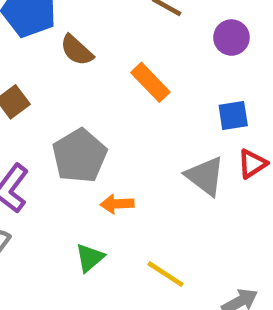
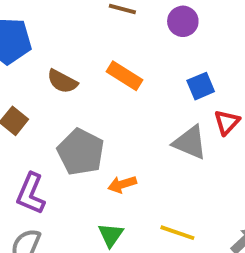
brown semicircle: (77, 50) -> (62, 81), moved

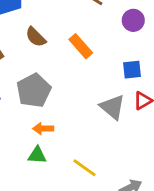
orange arrow: (122, 184) -> (43, 129), moved
green triangle: (111, 235) -> (37, 155), turned 42

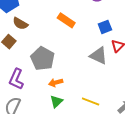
brown semicircle: (36, 37) -> (20, 23), moved
green triangle: (37, 155) -> (56, 102), turned -32

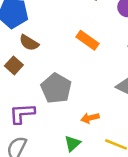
purple L-shape: (16, 79) -> (22, 113), turned 60
orange arrow: (56, 83) -> (90, 118), moved

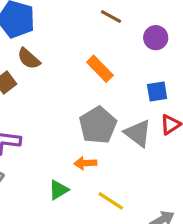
gray pentagon: (56, 88) -> (98, 125), moved

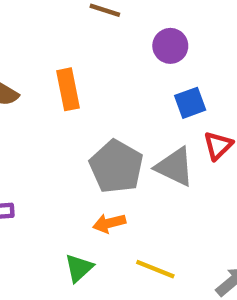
purple circle: (156, 38) -> (170, 46), moved
orange rectangle: (100, 69) -> (68, 89), moved, turned 44

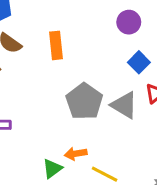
blue square: (190, 103) -> (139, 62), turned -30
orange arrow: (109, 223) -> (76, 154), moved

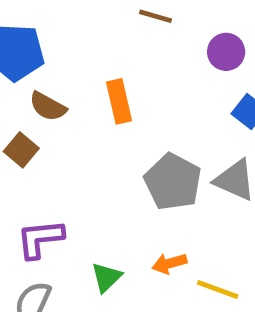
green triangle: (52, 169) -> (106, 277), moved

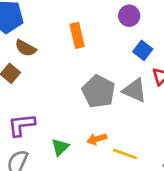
orange rectangle: (119, 101) -> (77, 35), moved

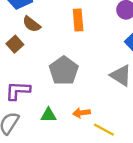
gray pentagon: (99, 91) -> (64, 71), moved
green triangle: (60, 147) -> (48, 115), turned 35

